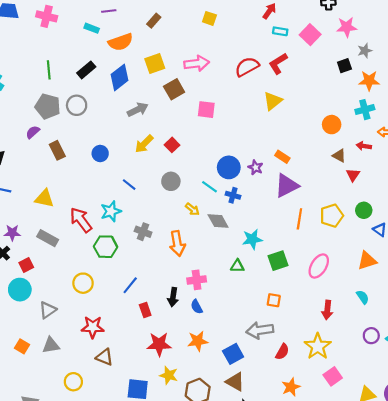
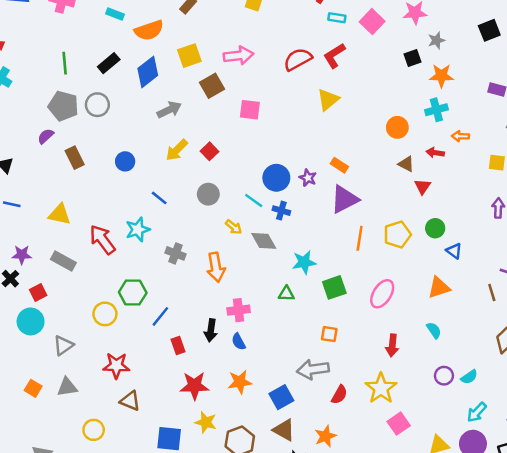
green hexagon: (106, 247) -> (133, 292), moved
orange star: (291, 387) -> (325, 436), moved

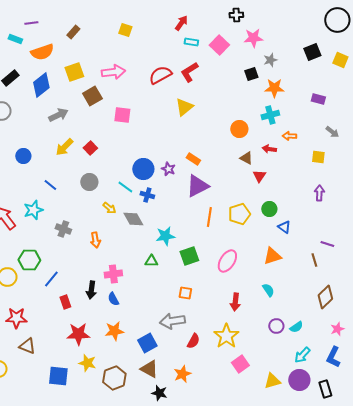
orange arrow: (216, 267) -> (95, 240), size x0.7

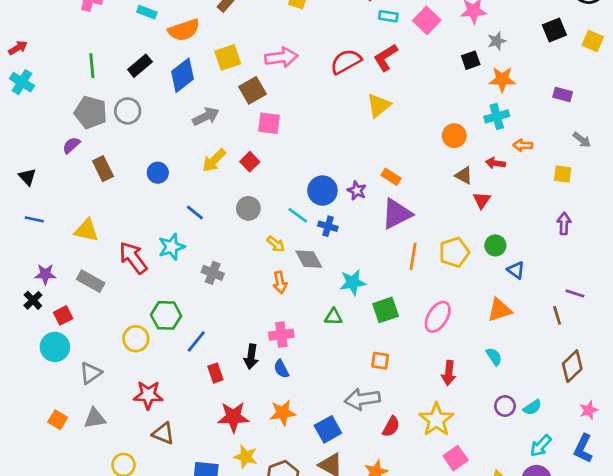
pink square: (122, 115) -> (269, 123), moved
orange arrow: (95, 240) -> (280, 282), moved

